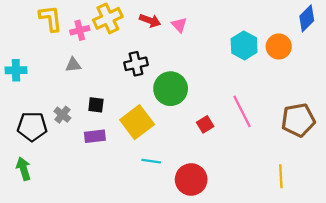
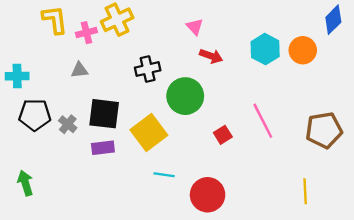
red arrow: (150, 21) -> (211, 56), moved
black square: (96, 105) -> (104, 114), size x1.8
black pentagon: (32, 127) -> (35, 115), moved

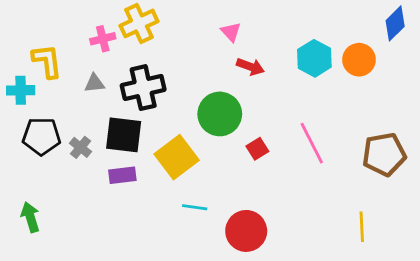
yellow L-shape: (55, 20) -> (47, 61), moved
black cross: (148, 69) -> (143, 88), moved, size x1.4
red square: (223, 135) -> (257, 149), moved

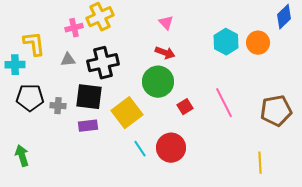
red arrow: (250, 67) -> (165, 53), moved
gray cross: (80, 147) -> (58, 106), turned -35
cyan line: (195, 207) -> (140, 149), turned 48
red circle: (246, 231) -> (171, 148), moved

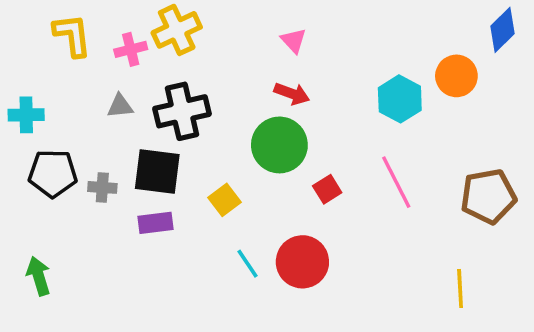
cyan hexagon: (226, 42) -> (400, 99), moved
yellow L-shape: (34, 44) -> (72, 35), moved
yellow square: (127, 113) -> (225, 200), size x0.6

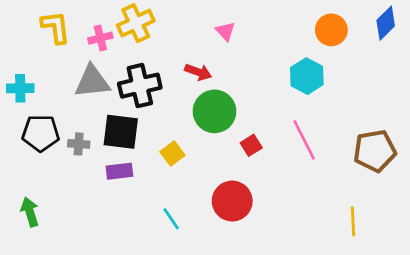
orange circle: (456, 76) -> (331, 30), moved
red arrow: (292, 94) -> (198, 72), moved
gray triangle: (120, 106) -> (92, 81), size x1.8
cyan line: (248, 264) -> (171, 219), moved

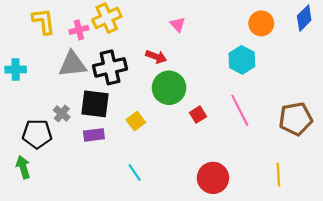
black pentagon: (41, 133) -> (37, 134), moved
gray cross: (79, 144) -> (62, 114), turned 35
red circle: (232, 201) -> (213, 178), moved

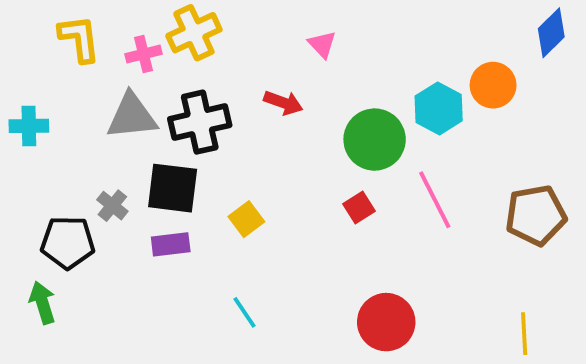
orange circle: (261, 23) -> (493, 85), moved
green circle: (169, 88) -> (375, 140), moved
yellow line: (278, 175) -> (524, 334), moved

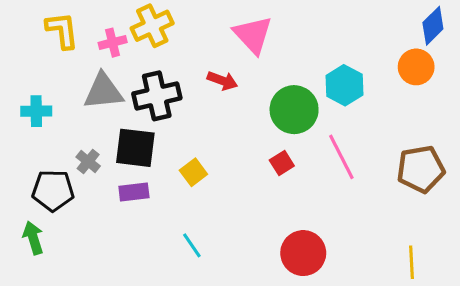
pink triangle: (322, 44) -> (253, 35), size x1.8
orange circle: (493, 85) -> (416, 67), moved
cyan cross: (29, 126) -> (36, 111), moved

